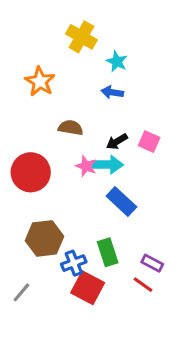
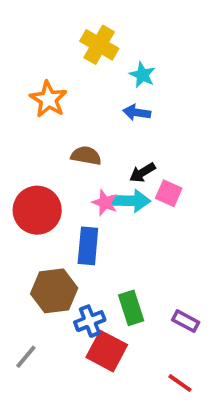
pink square: (149, 142) -> (169, 193), moved
blue rectangle: (121, 202) -> (88, 246), moved, turned 52
red line: (143, 285) -> (180, 383), moved

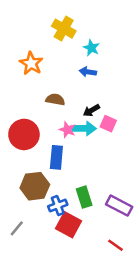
purple rectangle: (186, 321) -> (119, 206), size x1.5

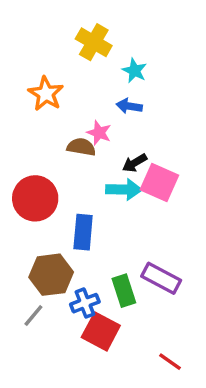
pink square: (108, 124) -> (159, 182), size x1.5
pink star: (67, 130) -> (99, 133), moved
purple rectangle: (119, 206) -> (161, 278), moved
gray line: (17, 228) -> (33, 316), moved

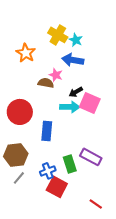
yellow cross: (94, 42) -> (58, 35), moved
blue arrow: (129, 106) -> (73, 60), size x1.5
brown hexagon: (51, 275) -> (16, 155), moved

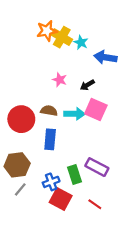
orange star: (26, 53) -> (47, 31), moved, turned 30
blue arrow: (73, 60) -> (105, 57), moved
brown semicircle: (46, 83) -> (49, 111), moved
black arrow: (76, 92) -> (87, 85), moved
red line: (96, 204) -> (95, 204), moved

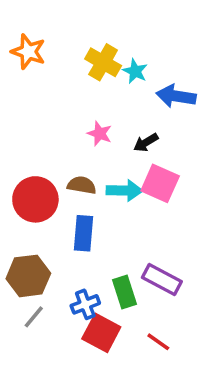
orange star: (47, 31) -> (28, 52), moved, turned 30

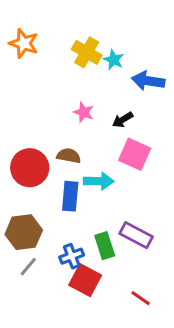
cyan arrow: (124, 190) -> (99, 181), moved
red line: (158, 342) -> (141, 298), moved

